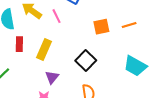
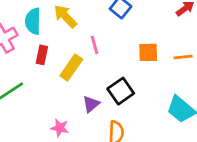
pink line: (56, 16) -> (94, 45), moved
purple triangle: (52, 77) -> (91, 104), moved

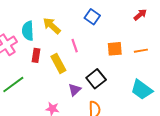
yellow rectangle: (71, 67) -> (58, 63), turned -60

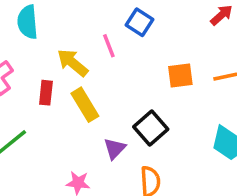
yellow arrow: (52, 26) -> (73, 63), moved
cyan semicircle: (28, 31) -> (28, 22), moved
pink line: (75, 46) -> (109, 46), moved

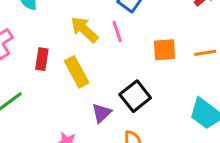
pink line: (109, 46) -> (117, 31), moved
yellow arrow: (73, 63) -> (84, 30), moved

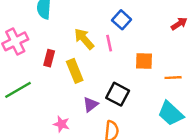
orange line: (205, 53) -> (173, 78), moved
black square: (135, 96) -> (118, 94), turned -30

